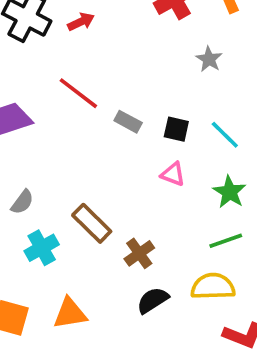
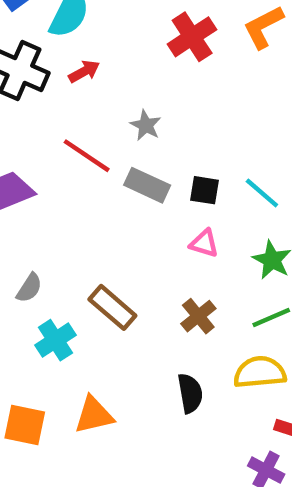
gray star: (209, 59) -> (146, 125), moved
gray rectangle: (128, 122) -> (147, 185), size x1.4
brown cross: (139, 253) -> (198, 316), moved
black semicircle: (153, 300) -> (190, 393), turned 116

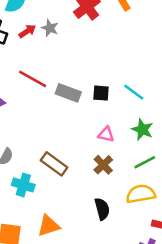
gray star: (146, 125) -> (50, 28), moved
pink triangle: (204, 243) -> (106, 135), moved
cyan cross: (55, 340) -> (23, 185), turned -35

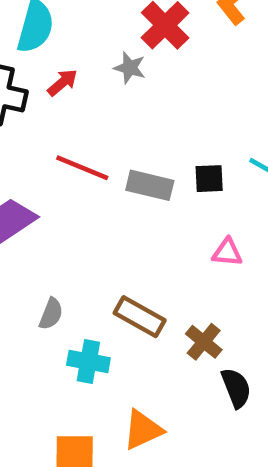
gray star: (50, 28) -> (130, 68), moved
brown cross: (103, 165) -> (204, 342), moved

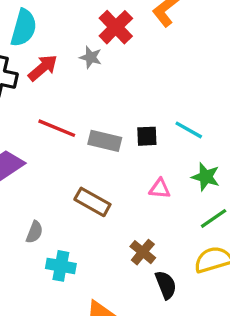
red arrow: (62, 83) -> (43, 68), size x1.4
brown rectangle: (140, 317) -> (92, 202), moved

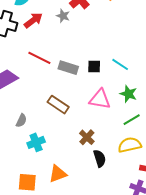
pink triangle: (160, 189) -> (100, 99), size x1.6
cyan cross: (61, 266) -> (36, 142), turned -36

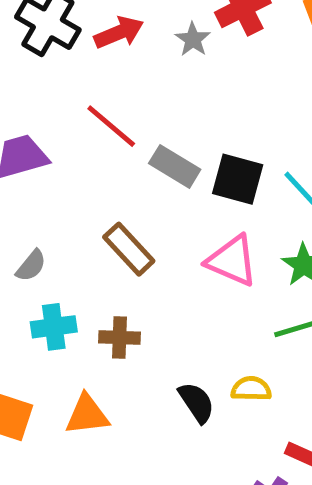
black square: (94, 67) -> (238, 179), size x1.5
brown cross: (87, 137) -> (119, 337), moved, turned 35
yellow semicircle: (130, 145) -> (251, 389), moved, size x0.7
black semicircle: (100, 158) -> (196, 402), turned -30

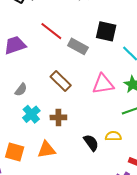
black square: (238, 179) -> (106, 31), moved
pink triangle: (232, 261) -> (103, 84), turned -30
cyan cross: (54, 327) -> (31, 114), turned -30

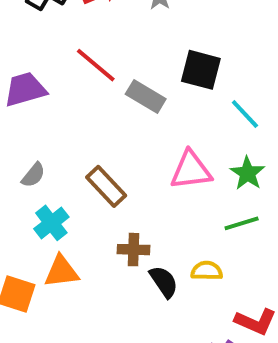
brown rectangle: (61, 81) -> (106, 186), moved
brown cross: (58, 117) -> (134, 250), moved
orange triangle: (47, 150) -> (61, 272), moved

